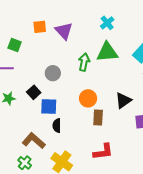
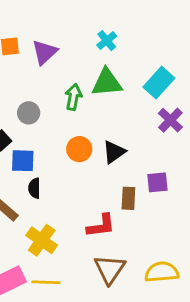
purple triangle: (64, 31) -> (45, 52), turned 30
black triangle: (123, 100) -> (114, 152), moved
brown rectangle: (98, 117) -> (128, 198), moved

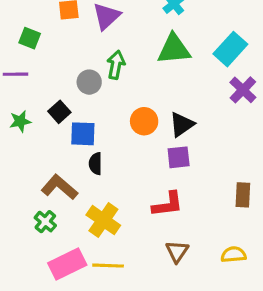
green arrow: (73, 97) -> (116, 65), moved
purple square: (157, 182) -> (179, 157), moved
brown rectangle: (128, 198) -> (243, 195), moved
brown triangle: (110, 269) -> (177, 251), size x0.7
yellow semicircle: (162, 272) -> (233, 255), size x0.7

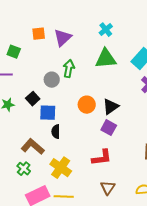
purple square: (179, 157) -> (109, 128), turned 35

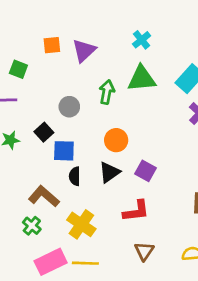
green arrow: (69, 69) -> (107, 92), moved
black triangle: (111, 107) -> (109, 172), moved

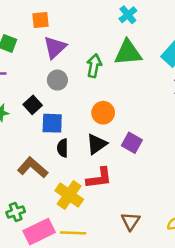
purple triangle: (84, 51) -> (55, 47), moved
red L-shape: (136, 211) -> (99, 178), moved
green cross: (32, 226) -> (16, 212), moved, turned 30

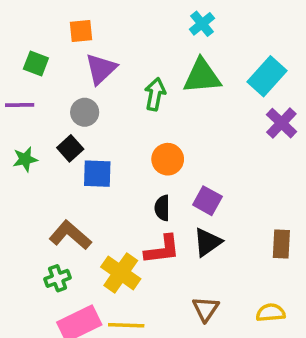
gray circle: (57, 80) -> (85, 112), moved
black triangle: (97, 144) -> (207, 242), moved
black semicircle: (63, 148) -> (162, 208), moved
green cross: (16, 212) -> (58, 278), moved

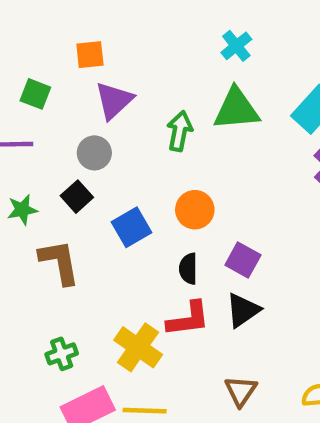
blue square: (97, 174) -> (131, 227), moved, turned -32
brown L-shape: (70, 235) -> (59, 262), moved, turned 39

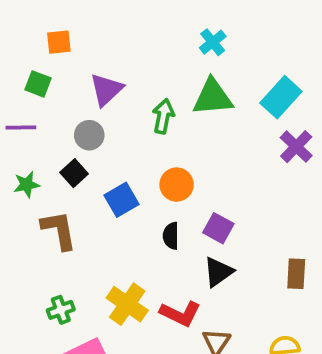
orange square: (90, 55) -> (59, 42), moved
red L-shape: (188, 319) -> (180, 314), moved, turned 33

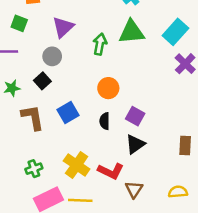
blue square: (122, 200) -> (68, 113), moved

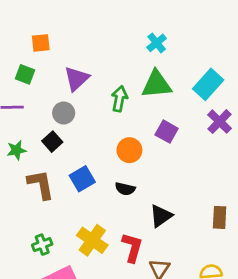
purple square: (135, 116) -> (167, 132), moved
black semicircle: (105, 121) -> (125, 189), turned -77
red L-shape: (111, 171) -> (132, 247), turned -100

